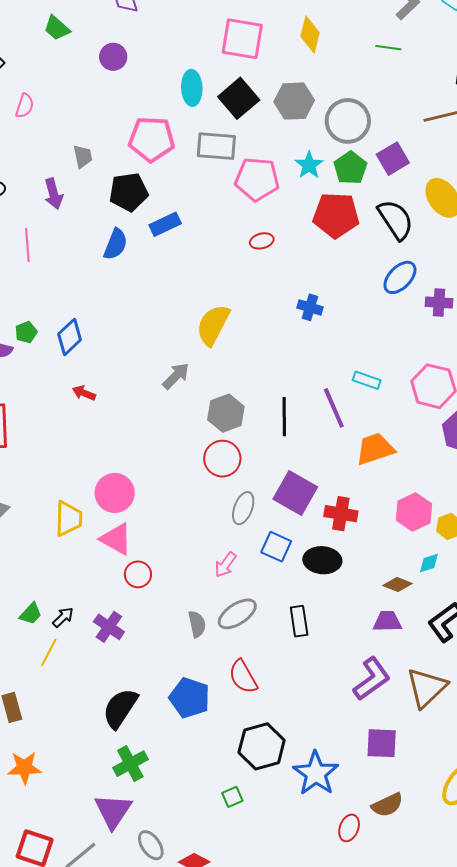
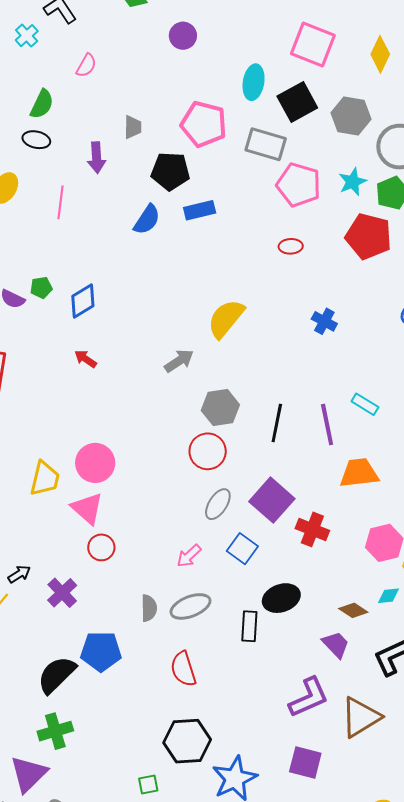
black ellipse: (322, 560) -> (281, 598), moved, turned -36
purple trapezoid: (387, 621) -> (336, 644), turned 36
blue pentagon: (190, 698) -> (101, 651), moved, turned -30

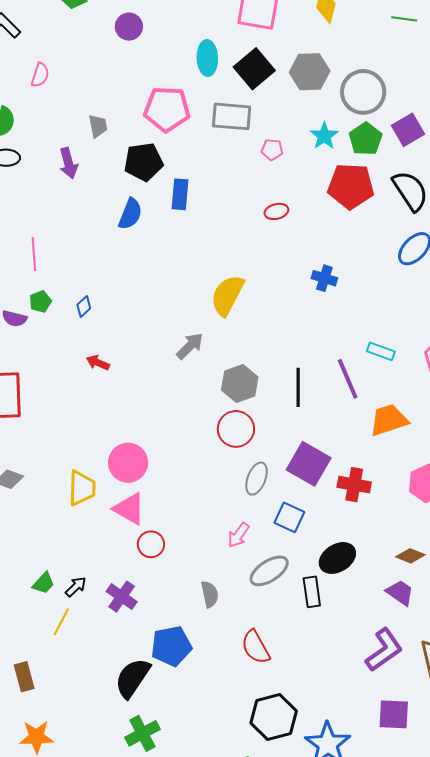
pink pentagon: (299, 185) -> (272, 150), size x0.5
pink line: (60, 202) -> (34, 254), moved
blue rectangle: (200, 210) -> (180, 194), turned -60
blue diamond: (83, 301) -> (84, 306), size x0.6
gray ellipse: (190, 606) -> (269, 571), moved

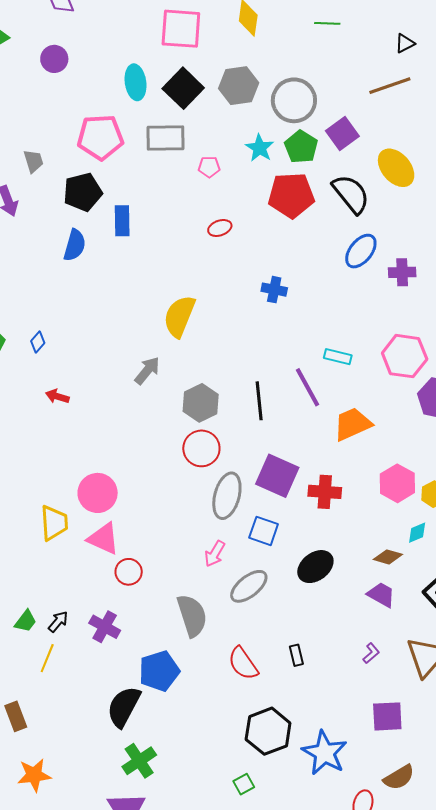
gray ellipse: (257, 479) -> (227, 496), size x1.4
black rectangle: (312, 592) -> (296, 655), moved, size x0.7
gray semicircle: (210, 594) -> (192, 616), size x1.6
purple L-shape: (384, 650) -> (371, 653), size x0.5

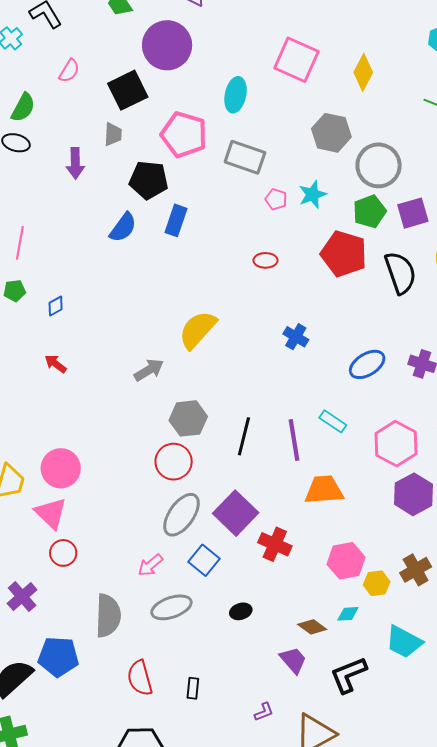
purple circle: (54, 59) -> (167, 45), size x1.8
black square: (183, 88) -> (128, 90), moved
cyan star: (260, 148) -> (313, 195), moved
blue ellipse: (361, 251) -> (367, 364), moved
black ellipse: (315, 567) -> (241, 611), size x0.6

